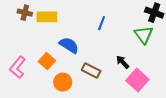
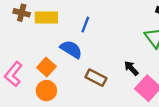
blue line: (102, 23) -> (85, 25), moved
orange circle: (63, 82) -> (46, 91), moved

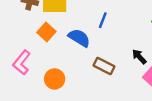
blue line: (85, 25) -> (103, 20), moved
orange square: (46, 67) -> (46, 32), moved

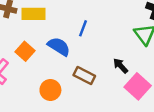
orange square: (46, 32) -> (25, 51), moved
orange circle: (55, 79) -> (50, 90), moved

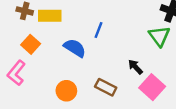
orange square: (25, 51) -> (31, 44), moved
brown rectangle: (84, 75) -> (106, 87), moved

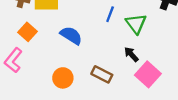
blue line: (99, 30) -> (110, 14), moved
green triangle: (159, 36) -> (136, 24), moved

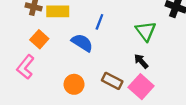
blue line: (110, 14) -> (99, 22), moved
pink square: (148, 74) -> (141, 87), moved

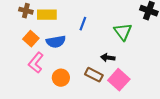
blue semicircle: (82, 43) -> (56, 42), moved, turned 138
black arrow: (141, 61) -> (108, 58), moved, turned -40
pink L-shape: (25, 67) -> (36, 63), moved

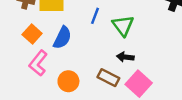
green triangle: (123, 32) -> (123, 26), moved
blue semicircle: (56, 42) -> (62, 38), turned -54

